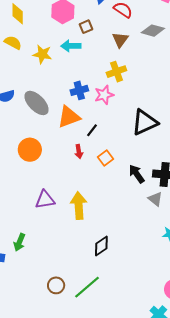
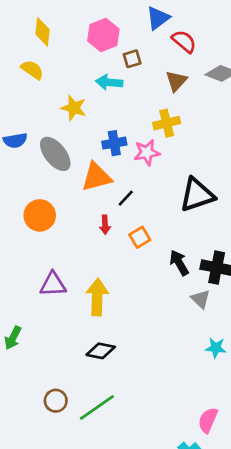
yellow star: (42, 54) -> (74, 108), moved
black diamond: (101, 246) -> (101, 351), moved, turned 40

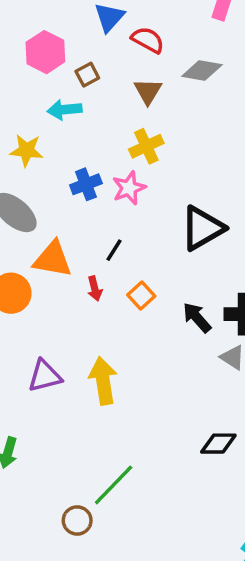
orange triangle: (96, 177) -> (53, 259), moved, turned 36
black diamond: (101, 351) -> (218, 444), moved
green line: (97, 407) -> (114, 485), moved

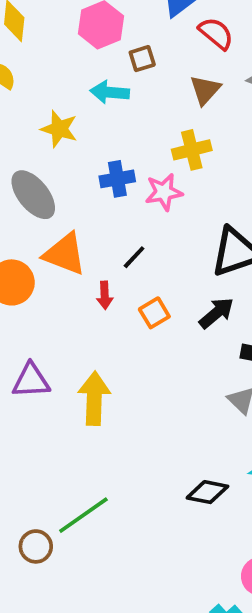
black arrow: (197, 318) -> (216, 313), moved, turned 80

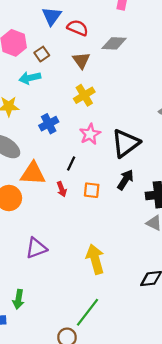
pink star: (164, 192) -> (90, 134), moved
orange square: (154, 313) -> (92, 190), turned -35
yellow arrow: (94, 398) -> (95, 259), moved

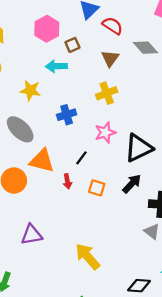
gray diamond: (114, 43) -> (146, 48), turned 35
yellow arrow: (95, 259) -> (88, 256), turned -36

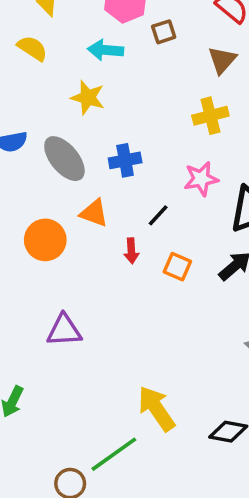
cyan arrow: (56, 66) -> (106, 50), moved
blue cross: (67, 115) -> (125, 160), moved
orange triangle: (42, 161) -> (94, 213), size x0.7
yellow arrow: (88, 256) -> (156, 409), moved

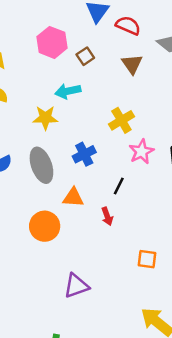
cyan arrow: (106, 50) -> (68, 91), moved
yellow cross: (210, 116) -> (121, 120), moved
gray ellipse: (64, 159) -> (41, 165), turned 36
orange square: (177, 267) -> (147, 259), moved

